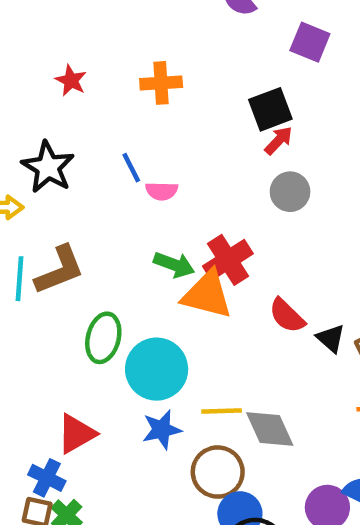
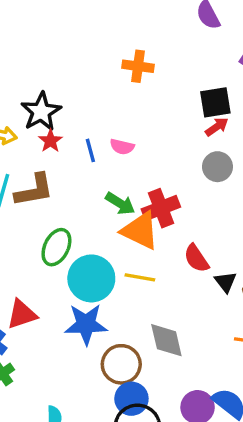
red star: (71, 80) -> (50, 141), moved
blue line: (131, 168) -> (90, 150), moved
yellow line: (222, 411) -> (140, 277), moved
blue star: (162, 430) -> (86, 324), size x1.4

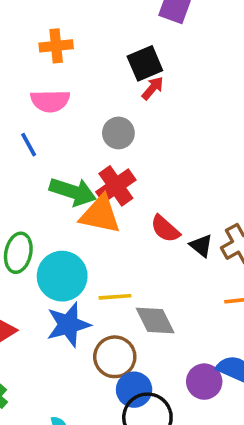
pink semicircle: (122, 147) -> (50, 101), moved, size x1.5
gray circle: (217, 167) -> (118, 133), moved
green arrow: (120, 203) -> (73, 192), size x1.4
yellow line: (140, 277) -> (115, 297), moved

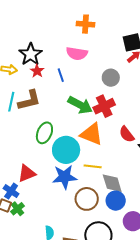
orange triangle: (100, 215) -> (92, 134), moved
blue circle: (134, 390) -> (116, 201), moved

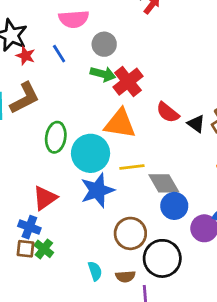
gray circle: (111, 78) -> (104, 44), moved
green arrow: (80, 105) -> (103, 74), moved, size x0.7
brown circle: (87, 199) -> (130, 233), moved

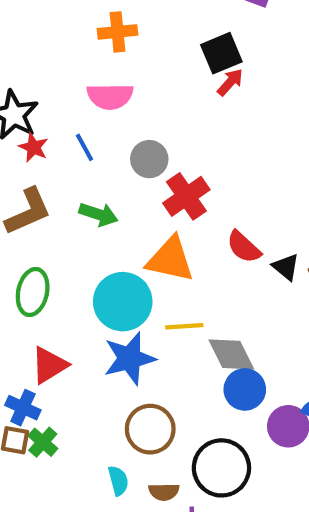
gray circle: (104, 44) -> (149, 159), moved
green arrow: (103, 74) -> (99, 214), moved
green ellipse: (56, 137) -> (33, 292), moved
brown circle: (130, 233) -> (150, 429), moved

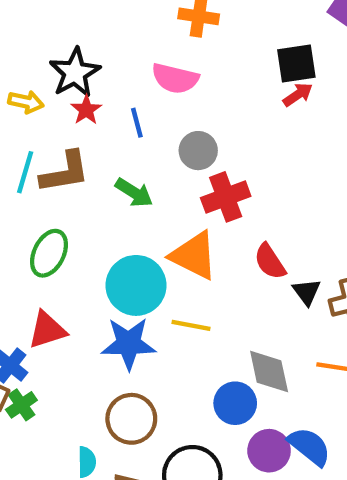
gray diamond: (231, 354) -> (269, 371), moved

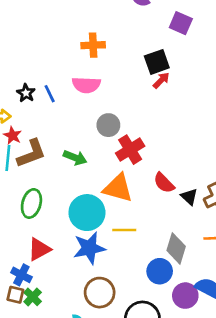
black star: (75, 73) -> (26, 93), size x0.6
red star: (86, 110) -> (13, 136), moved
blue line: (137, 123) -> (50, 94), moved
gray diamond: (269, 371) -> (176, 248), turned 40

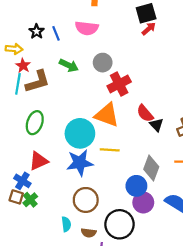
green arrow: (75, 158) -> (69, 65), moved
black triangle: (189, 197) -> (156, 125), moved
purple circle: (185, 296) -> (143, 202), moved

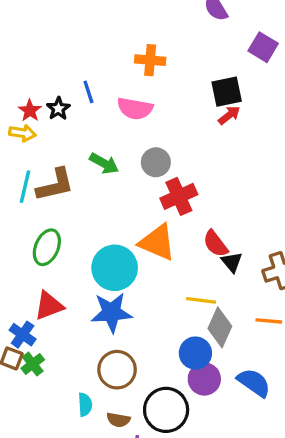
blue line: (56, 33) -> (88, 92), moved
red star: (23, 66) -> (30, 111), moved
yellow line: (110, 150) -> (201, 300), moved

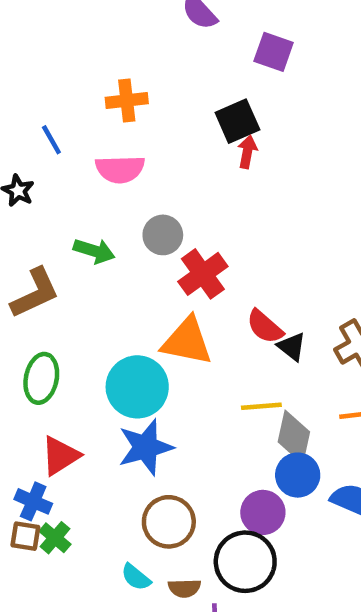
blue line: (88, 92) -> (51, 140), moved
red arrow: (229, 115) -> (247, 152), turned -30
blue circle: (195, 353) -> (298, 475), moved
purple circle: (204, 379) -> (263, 512), moved
cyan semicircle: (85, 405) -> (136, 577), turned 145

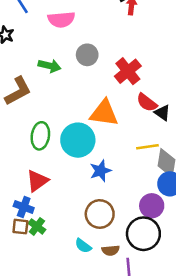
red cross: (203, 274) -> (128, 71), moved
green ellipse: (41, 378) -> (40, 136), moved
blue star: (146, 447) -> (100, 171), moved, size x0.7

